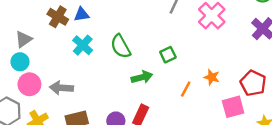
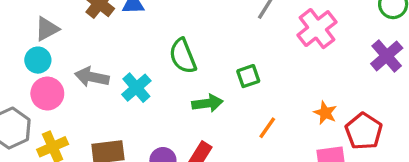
cyan cross: (83, 45) -> (136, 88), moved
orange star: (212, 77) -> (325, 113), moved
gray arrow: (61, 88) -> (92, 77), moved

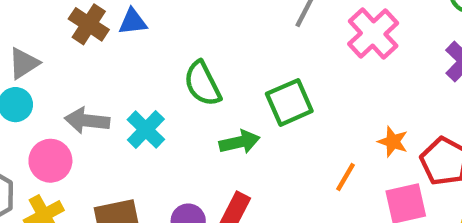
green square: (248, 76) -> (289, 102), size x1.5
pink circle: (47, 94) -> (50, 161), moved
orange line: (267, 128) -> (345, 177), moved

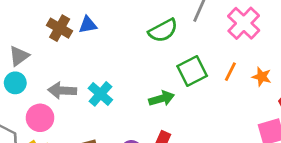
green semicircle: (202, 84) -> (163, 30), moved, turned -88
orange star: (393, 142) -> (262, 77), moved
orange line: (345, 177) -> (230, 72), moved

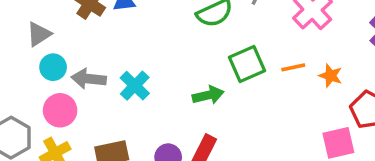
orange line: (230, 72) -> (293, 67), turned 48
cyan circle: (15, 83) -> (53, 67), moved

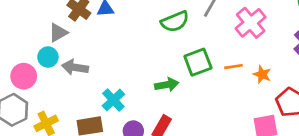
gray triangle: (39, 34) -> (58, 33), moved
cyan cross: (135, 86) -> (113, 100), moved
pink circle: (60, 110) -> (24, 76), moved

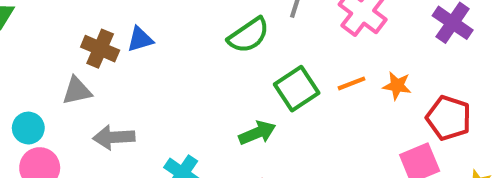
gray triangle: (58, 33) -> (77, 91), turned 30
cyan circle: (48, 57) -> (28, 128), moved

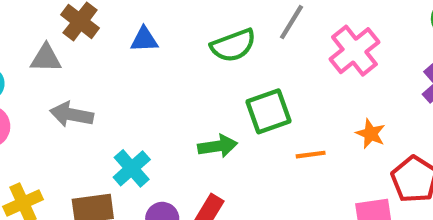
blue triangle: (140, 39) -> (144, 39), moved
orange line: (352, 83) -> (311, 155), moved

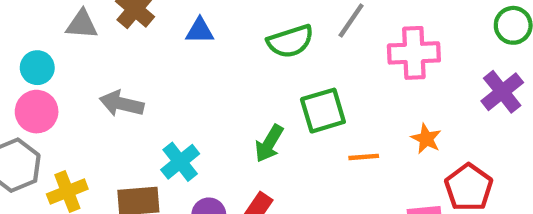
pink cross: (354, 51) -> (414, 53), turned 33
gray triangle: (46, 58) -> (82, 24), moved
green arrow: (218, 146) -> (269, 143), turned 126

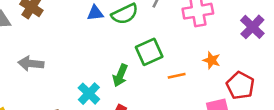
blue triangle: (200, 31) -> (95, 13), moved
cyan cross: (180, 162) -> (89, 94), moved

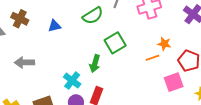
blue triangle: (95, 13) -> (54, 26), moved
orange line: (177, 76) -> (153, 58), moved

